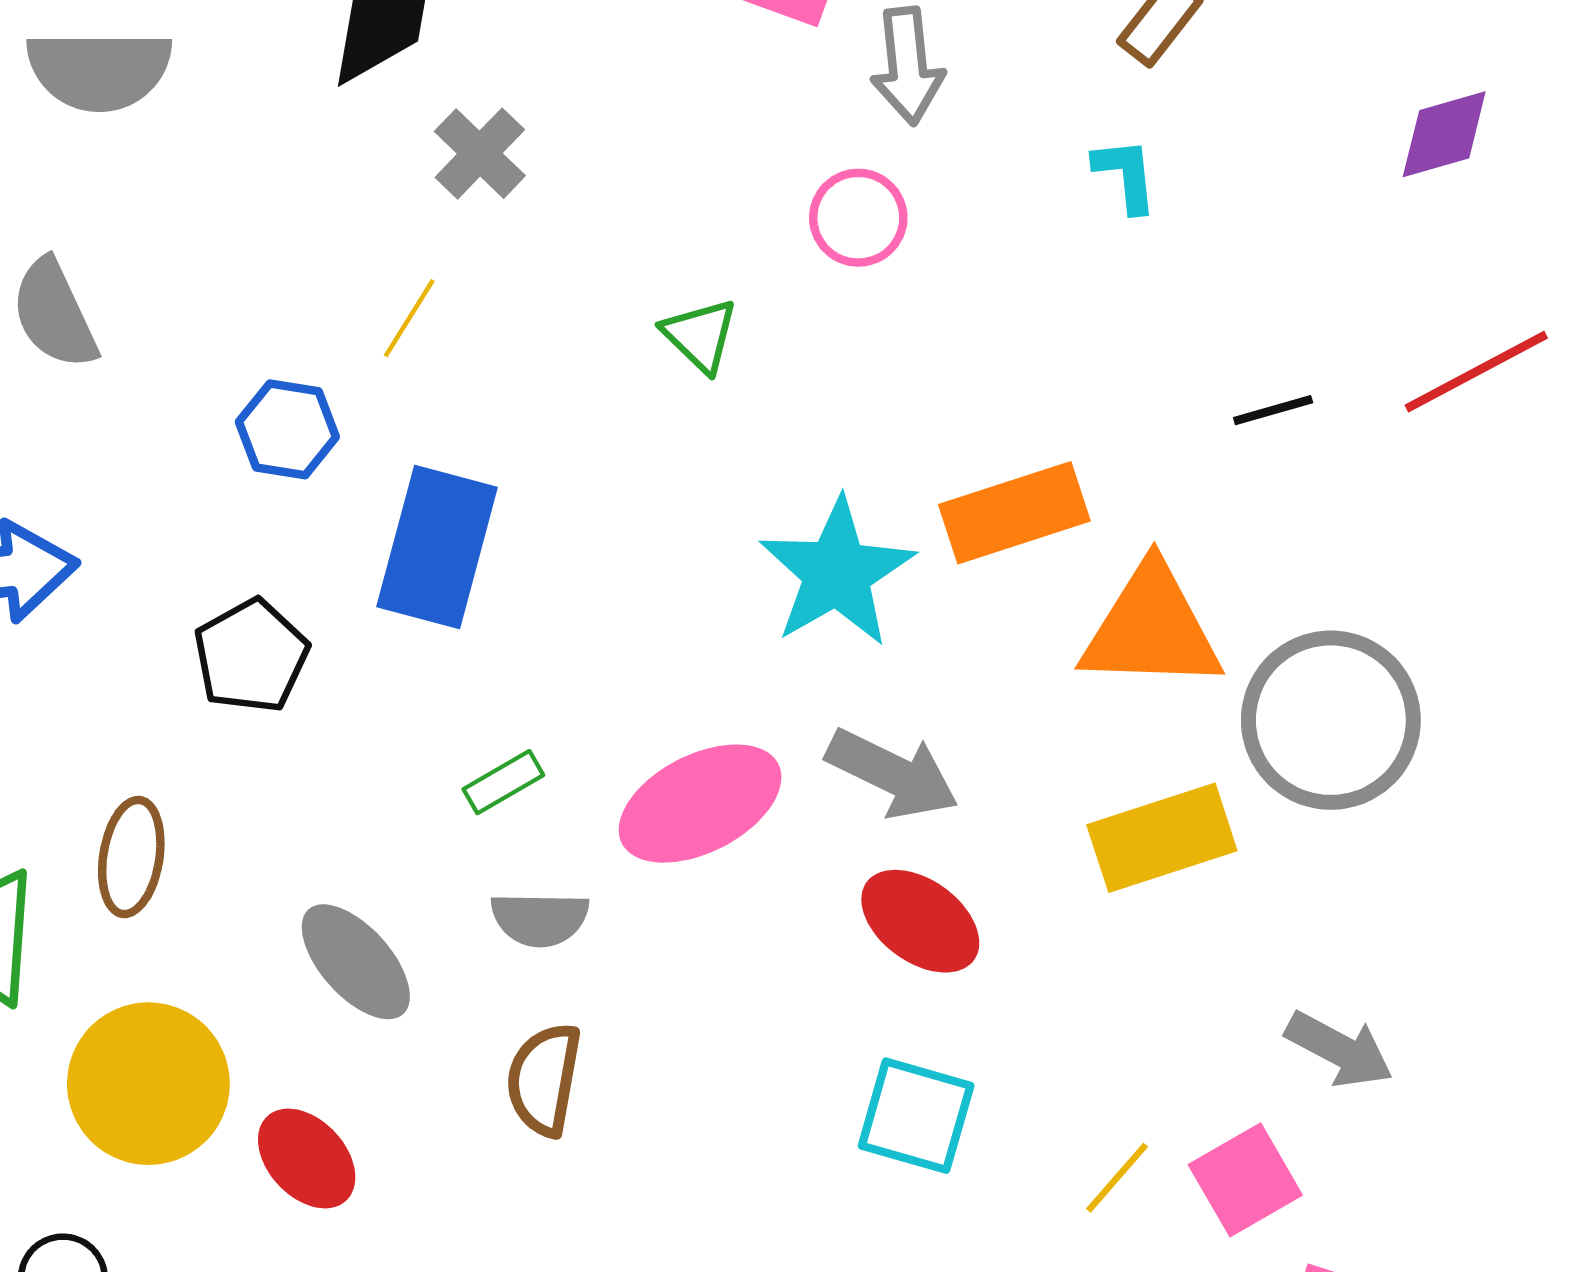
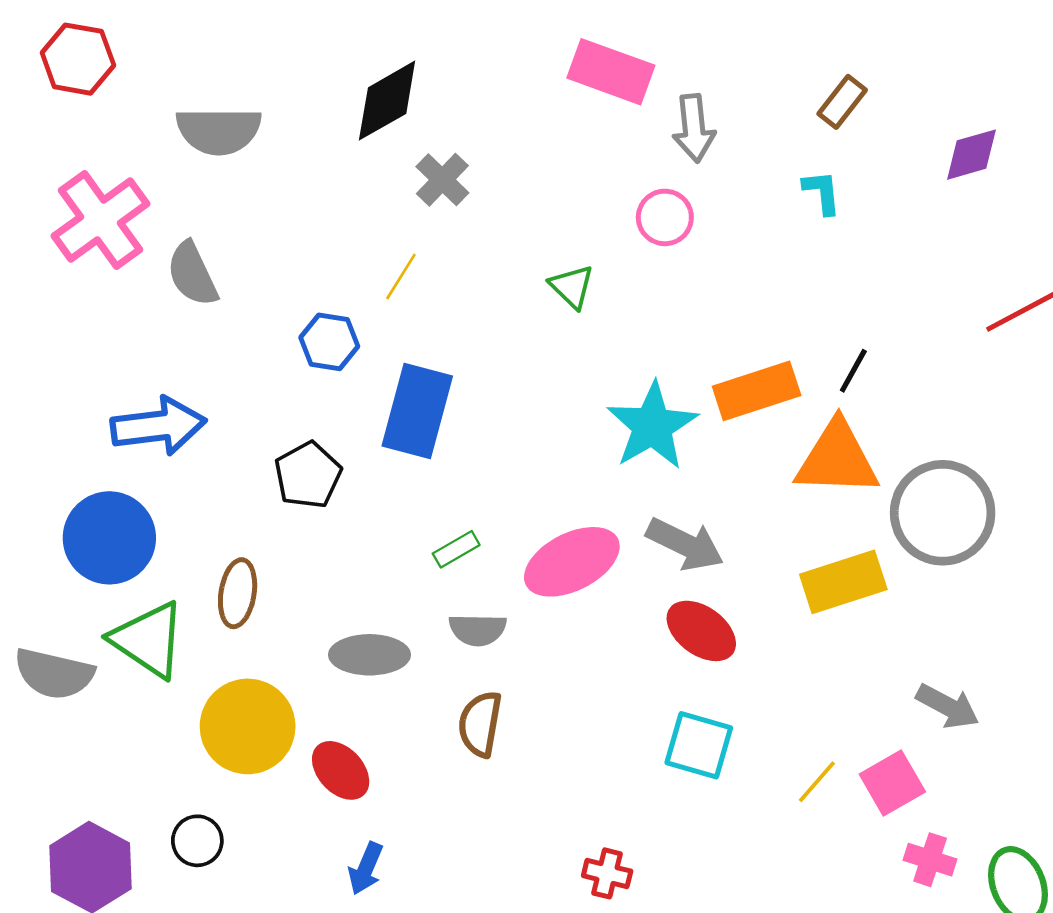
purple diamond: (1444, 134) -> (972, 155), moved
black line: (1273, 410) -> (853, 371), moved, turned -45
gray ellipse: (356, 962) -> (370, 655), turned -48

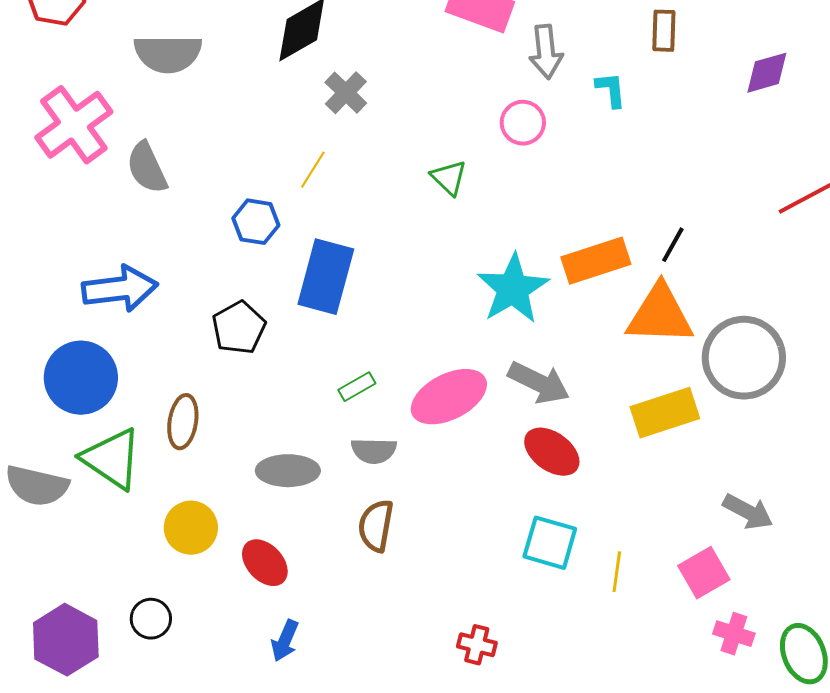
brown rectangle: (842, 102) -> (664, 31), turned -36
cyan L-shape: (822, 192) -> (611, 90), moved
yellow circle: (248, 726) -> (191, 528), size x0.7
yellow line: (817, 782) -> (617, 572), moved, turned -33

